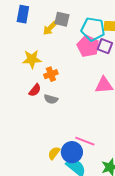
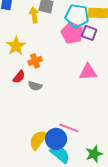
yellow arrow: (50, 28) -> (34, 15), turned 126
yellow star: (32, 59) -> (16, 46), turned -30
yellow semicircle: (54, 153) -> (38, 140), size x1.5

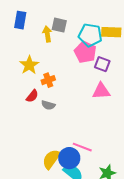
purple square: (89, 33) -> (102, 64), moved

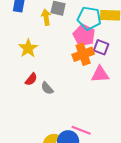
orange cross: (48, 80) -> (83, 54), moved, size x1.5
gray semicircle: (48, 105) -> (47, 88), turned 32

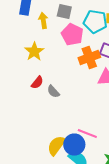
yellow arrow: (46, 17) -> (43, 20), moved
pink pentagon: (84, 35) -> (72, 34), moved

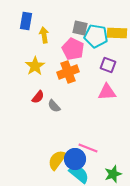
gray square: (64, 12) -> (80, 28), moved
orange cross: (89, 58) -> (68, 72), moved

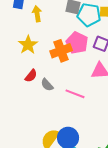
pink pentagon: (73, 49) -> (77, 43), moved
pink line: (88, 148) -> (75, 94), moved

